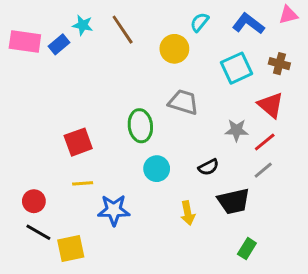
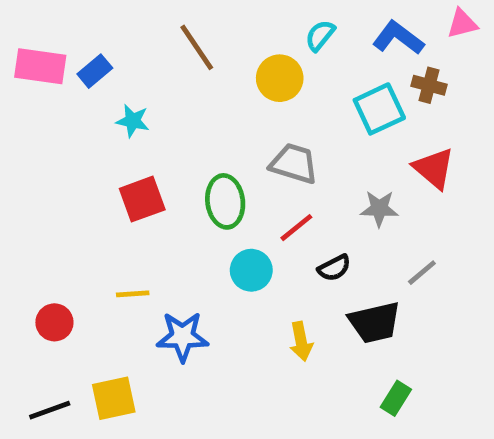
cyan star: (83, 25) -> (133, 121), moved
brown cross: (279, 64) -> (429, 85), moved
red square: (78, 142) -> (142, 199), moved
red line: (265, 142) -> (296, 228), moved
black line: (38, 232) -> (50, 410), moved, turned -50

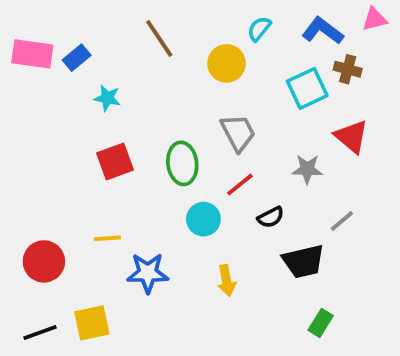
gray trapezoid: (294, 164) -> (238, 133), turned 45
red circle: (54, 322) -> (44, 261), size x1.4
yellow arrow: (301, 341) -> (227, 281), moved

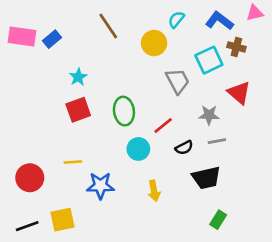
cyan star: (107, 98) -> (78, 77), moved, turned 30
gray trapezoid: (238, 133) -> (178, 81), moved
gray line: (342, 221) -> (217, 141), moved, turned 30

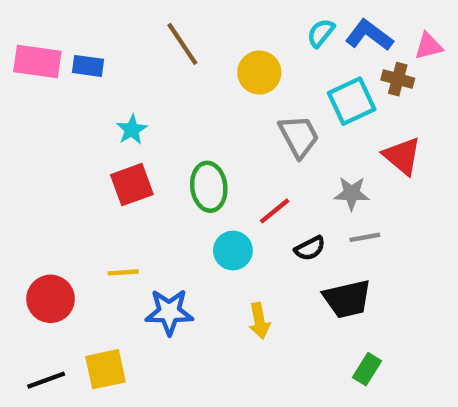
pink triangle: (255, 13) -> (429, 46), moved
cyan semicircle: (176, 20) -> (321, 33), moved
blue rectangle: (52, 39) -> (88, 66), turned 48

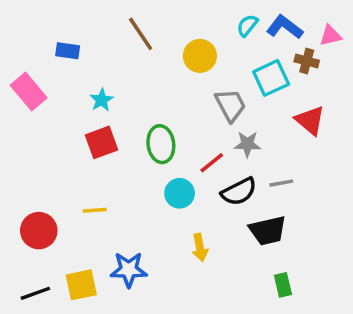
pink rectangle: (37, 62) -> (29, 92), moved, turned 42
gray star: (352, 193) -> (247, 144), moved
black semicircle: (310, 248) -> (239, 192), size x1.5
blue star: (169, 312) -> (129, 270), moved
green rectangle: (367, 369) -> (283, 285), turned -45

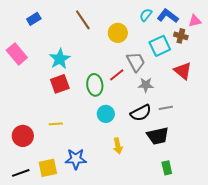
blue rectangle: (68, 51) -> (34, 19), moved, turned -40
cyan star: (102, 100) -> (60, 59), size x1.5
red line: (212, 163) -> (117, 75), moved

